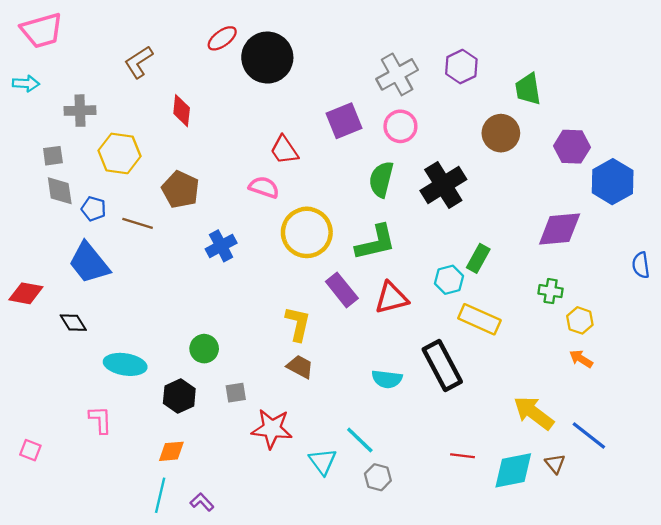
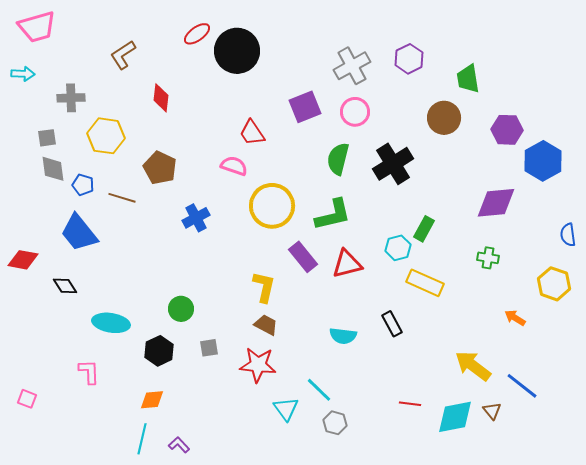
yellow hexagon: (580, 320) -> (554, 284), moved, size x1.4
black rectangle: (442, 366) -> (392, 324), size x0.6
red star: (272, 429) -> (258, 365), moved

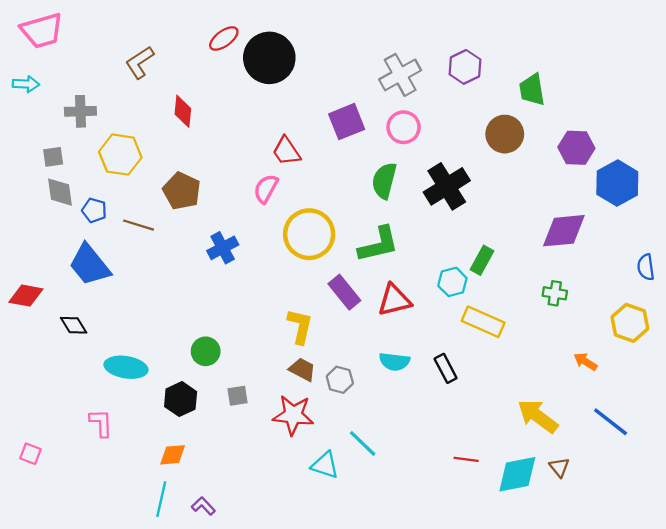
pink semicircle: (234, 166) -> (266, 189), turned -80
cyan semicircle: (343, 336) -> (394, 362), moved
blue line: (522, 386) -> (611, 422), moved
cyan triangle: (286, 409) -> (325, 465), turned -36
gray hexagon: (335, 423) -> (340, 380), moved

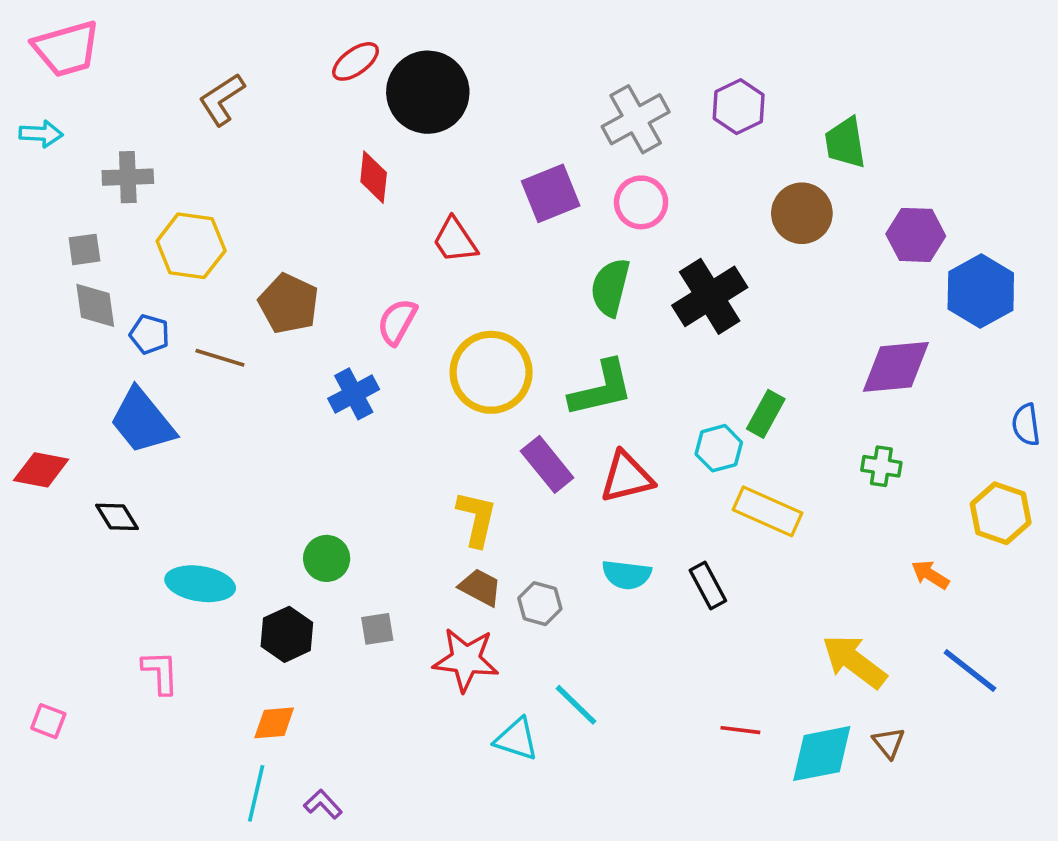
red diamond: (183, 111) -> (374, 177), moved
pink semicircle: (266, 189) -> (397, 322), moved

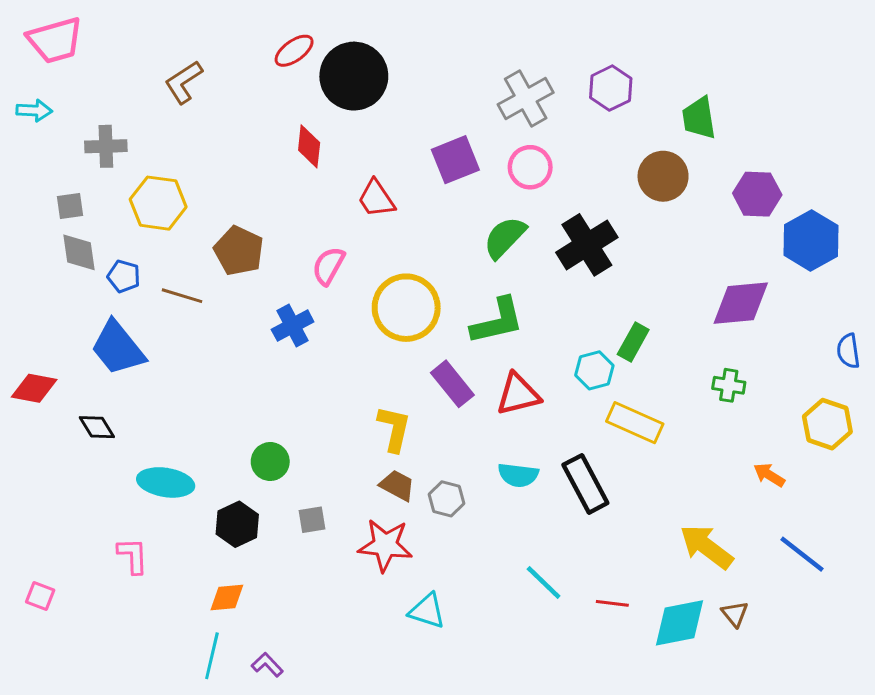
green semicircle: (610, 287) -> (505, 237), turned 30
black rectangle: (708, 586) -> (585, 484), size x1.5
cyan line: (576, 705) -> (544, 583), moved

